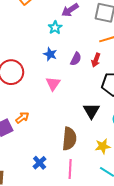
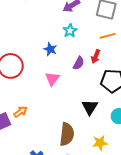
cyan star: (55, 28) -> (70, 31), moved
purple semicircle: (76, 59) -> (79, 63), moved

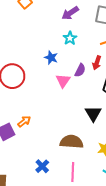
pink triangle: (52, 79) -> (63, 81), moved
brown semicircle: (67, 134) -> (72, 142), turned -90

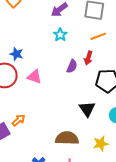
blue star: (51, 58) -> (16, 54), moved
pink triangle: (63, 81) -> (34, 77), moved, turned -42

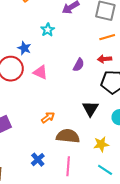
cyan star: (60, 35) -> (48, 30), moved
red arrow: (88, 58) -> (105, 59), moved, turned 64
orange arrow: (19, 120) -> (48, 118), moved

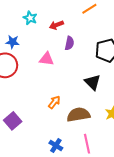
red arrow: (105, 59) -> (56, 25), moved
pink triangle: (40, 72) -> (47, 59), moved

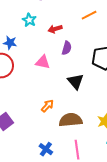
black triangle: (93, 82) -> (75, 81), moved

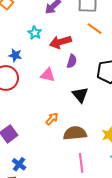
orange line: (89, 15) -> (95, 29), turned 63
red arrow: (55, 29) -> (60, 42), size x1.5
blue cross: (46, 149) -> (19, 164), moved

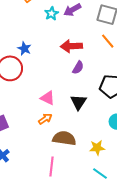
cyan star: (35, 33) -> (51, 13), moved
pink triangle: (48, 75) -> (48, 98), moved
pink line: (81, 163) -> (51, 167), moved

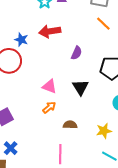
red arrow: (71, 46) -> (50, 31), moved
brown semicircle: (64, 138) -> (70, 125), size x0.6

